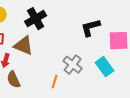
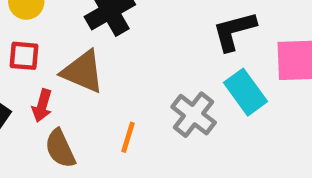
cyan rectangle: (105, 67) -> (246, 92), moved
orange line: (55, 82) -> (128, 137), moved

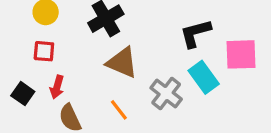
brown triangle: (83, 72) -> (122, 63), moved
orange line: (128, 137) -> (119, 110), turned -55

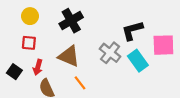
brown triangle: (122, 63) -> (69, 56), moved
gray cross: (166, 94) -> (110, 53), moved

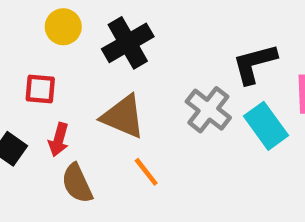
yellow circle: (30, 16) -> (63, 27), moved

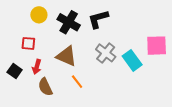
black cross: (128, 43) -> (69, 22), turned -30
black L-shape: (254, 64) -> (98, 19), moved

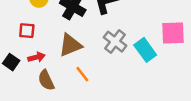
brown triangle: (66, 56) -> (70, 45), turned -45
red arrow: (37, 67) -> (36, 57), turned -120

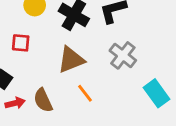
cyan rectangle: (145, 50) -> (156, 93), moved
red arrow: (36, 57) -> (15, 103), moved

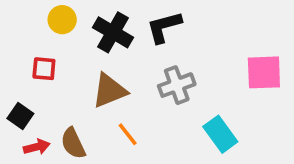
gray cross: (123, 55) -> (177, 85), turned 32

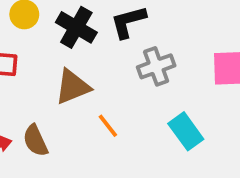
gray cross: (177, 85) -> (156, 66), moved
orange line: (128, 134) -> (108, 126), moved

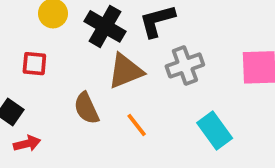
brown triangle: (73, 87) -> (125, 71), moved
brown semicircle: (35, 141) -> (86, 108), moved

